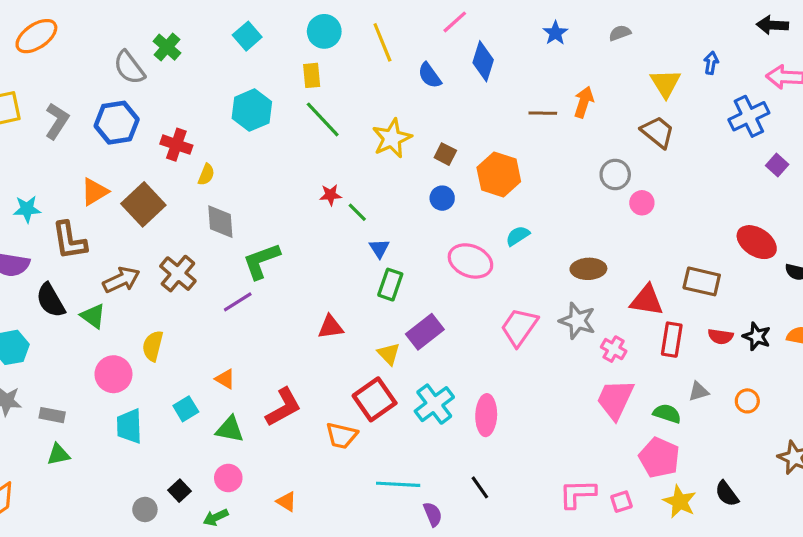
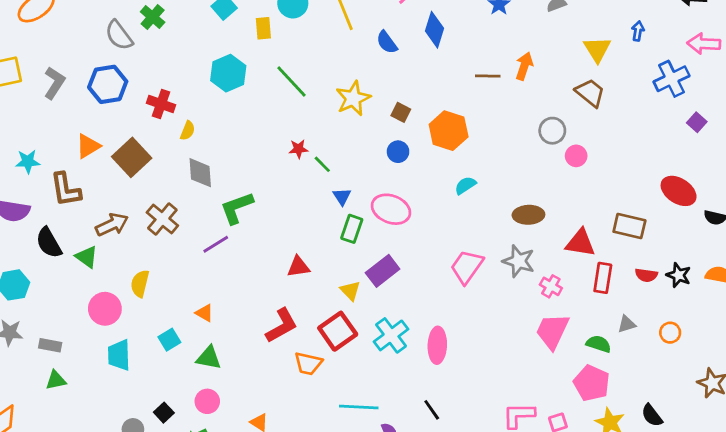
yellow rectangle: (312, 75) -> (263, 28), moved
pink ellipse: (470, 261) -> (391, 209), moved
red L-shape: (283, 407) -> (282, 326), moved

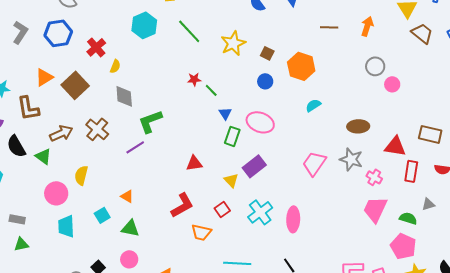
orange arrow: (524, 66) -> (367, 26), moved
brown trapezoid: (590, 93) -> (422, 33), moved
red cross: (161, 104) -> (96, 47), turned 30
red square: (338, 331) -> (222, 209), size x0.6

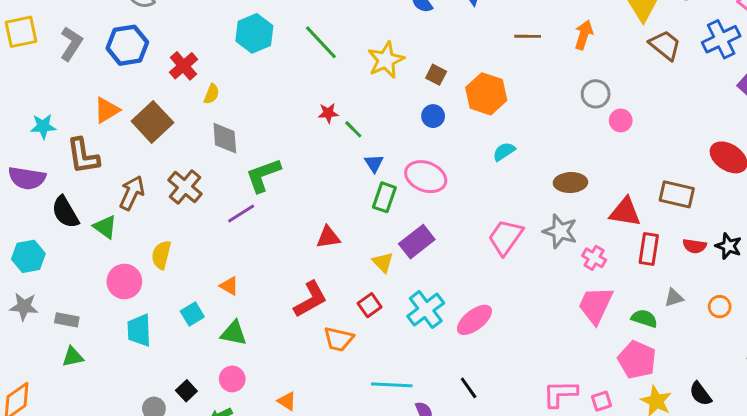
brown arrow: (61, 133) -> (132, 193), turned -40
pink ellipse: (293, 219) -> (474, 320), turned 50

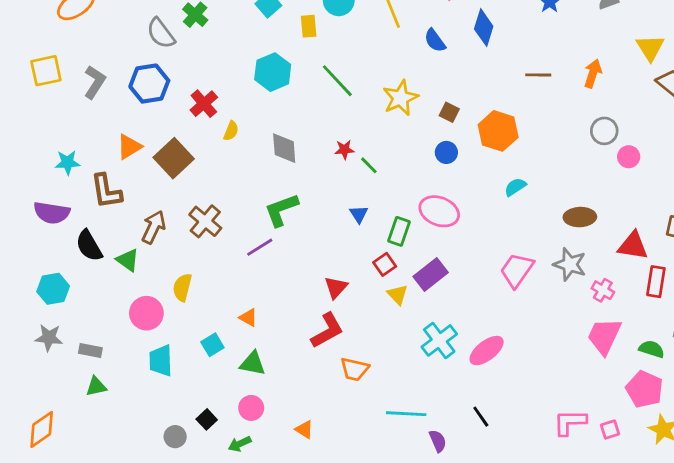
gray diamond: (225, 138) -> (284, 148), moved
blue triangle: (374, 163) -> (359, 214), moved
red triangle: (328, 237) -> (336, 287), moved, turned -40
red square: (370, 305) -> (385, 264), moved

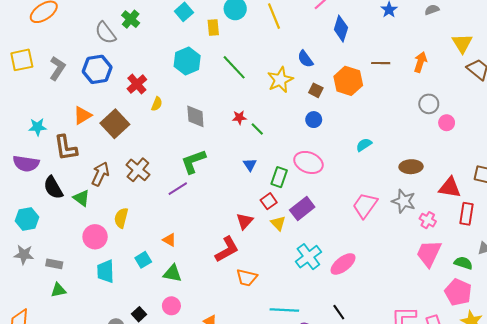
blue semicircle: (435, 40) -> (305, 59), moved
orange hexagon: (498, 131) -> (348, 81), moved
red triangle: (336, 287) -> (245, 221), moved

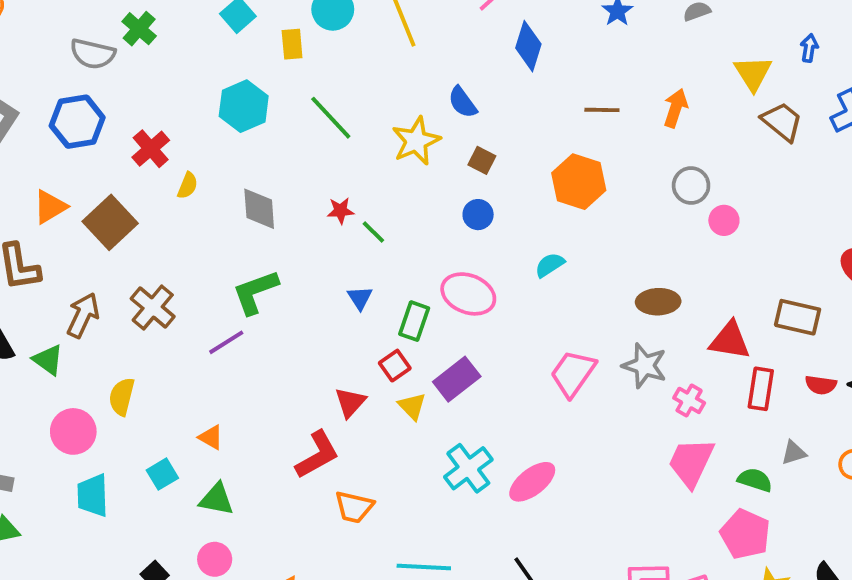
gray semicircle: (105, 33) -> (93, 54), turned -40
orange hexagon: (348, 81) -> (579, 182), moved
cyan semicircle: (364, 145) -> (550, 265), moved

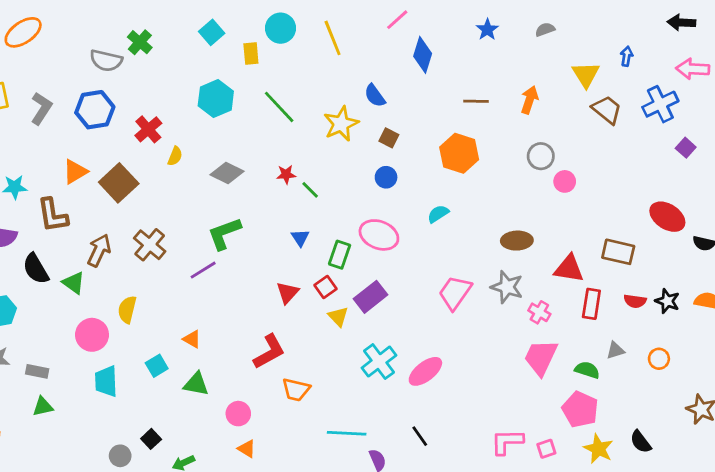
gray diamond: (259, 209) -> (227, 173), turned -60
red triangle: (350, 402) -> (288, 293), moved
pink circle: (215, 559) -> (238, 414), moved

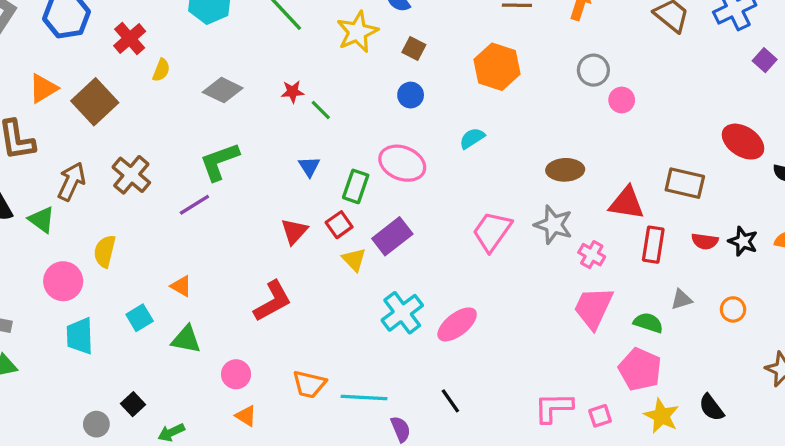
orange trapezoid: (296, 390) -> (309, 384), moved

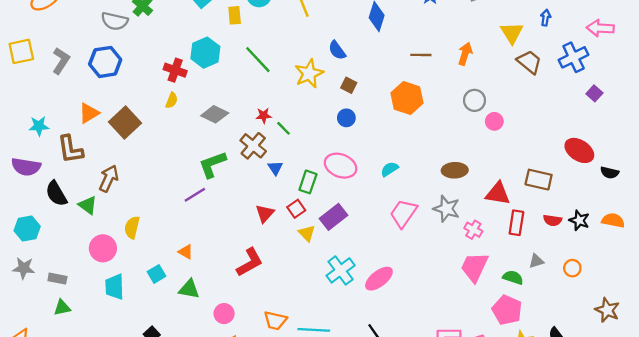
red cross: (130, 39) -> (175, 70), moved, turned -30
cyan semicircle: (472, 138) -> (389, 169), moved
brown cross: (131, 175) -> (253, 146), moved

